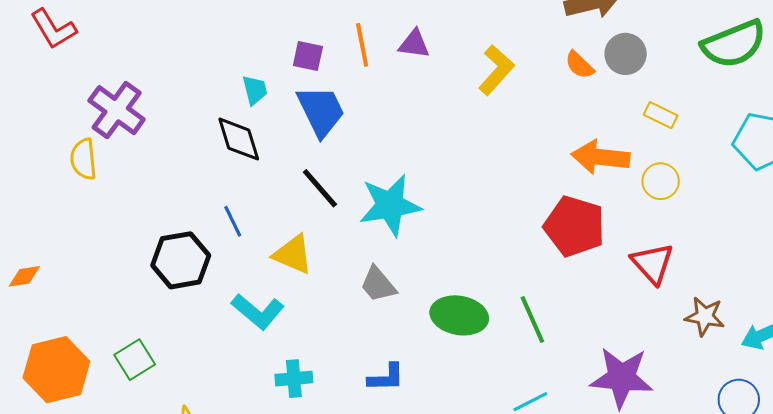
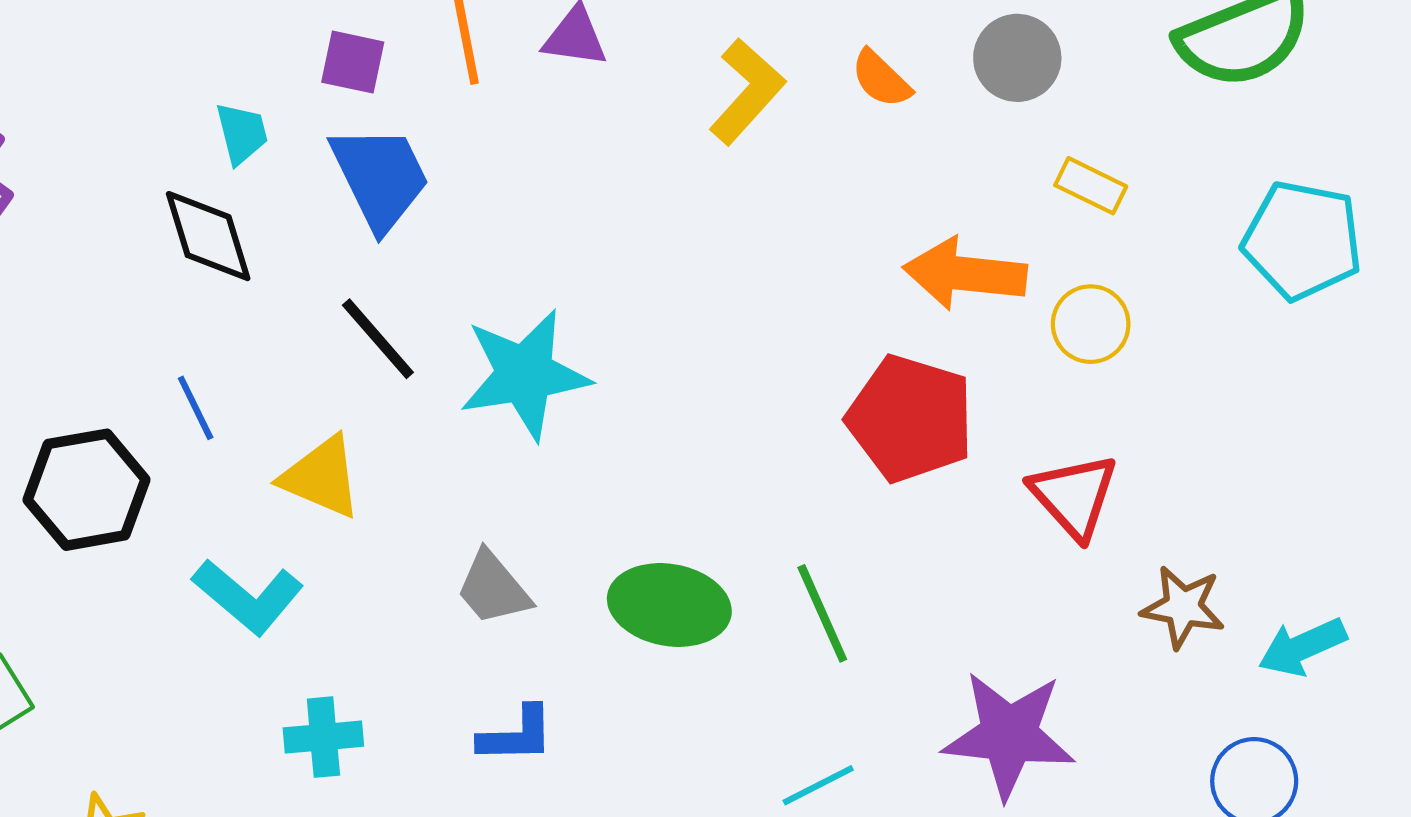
orange semicircle: (579, 65) -> (881, 79), moved
gray trapezoid: (378, 284) -> (493, 588), moved

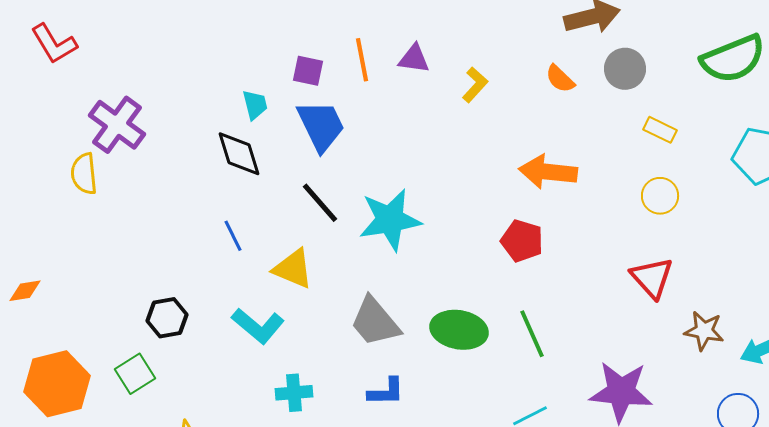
yellow L-shape: (747, 91) -> (475, 85), moved, size x0.7
orange arrow: (965, 274) -> (548, 172), moved
red pentagon: (910, 418) -> (522, 241), moved, size x0.7
black hexagon: (87, 490) -> (167, 318), moved, size x0.7
gray trapezoid: (493, 588) -> (375, 322), size x1.4

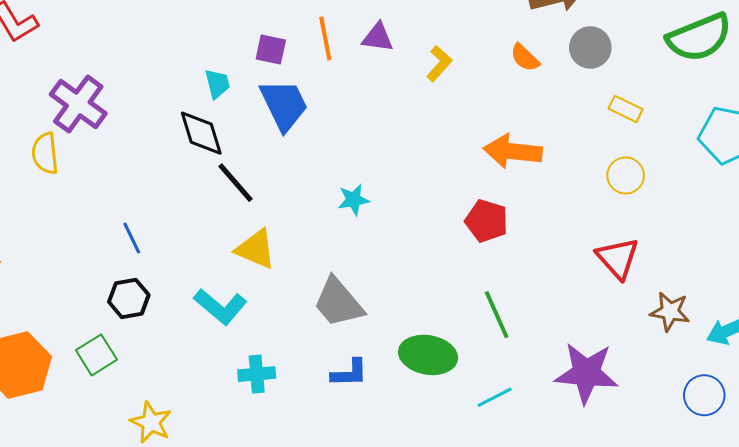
black line: (320, 203) -> (236, 183), moved
cyan star: (390, 220) -> (353, 200), size x0.5
blue line: (233, 236) -> (132, 238), moved
green ellipse: (459, 330) -> (428, 355), moved

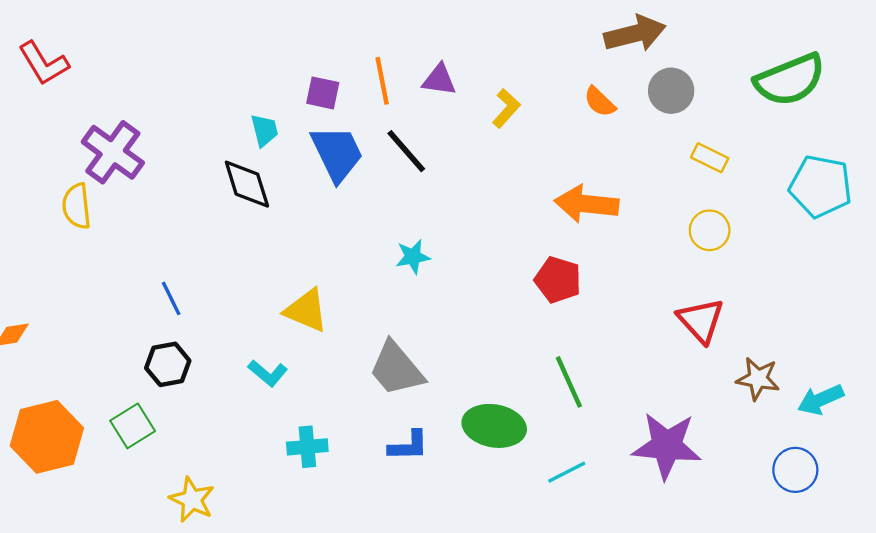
black line: (236, 183) -> (406, 151), moved
cyan L-shape: (220, 307) -> (268, 373), size x0.7

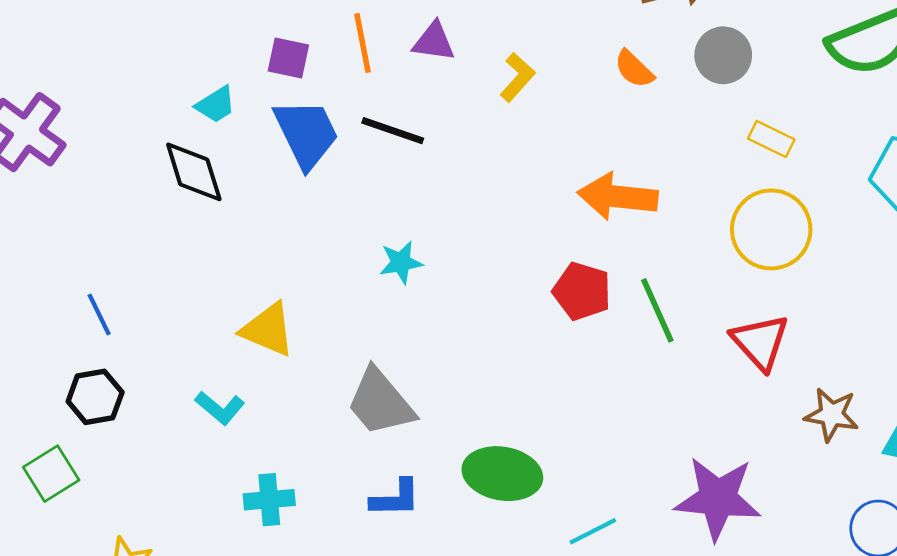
cyan trapezoid: (264, 130) -> (216, 105), turned 72
black line: (406, 151) -> (393, 131), turned -30
yellow circle: (710, 230) -> (771, 229), size x1.6
green line: (569, 382) -> (657, 310), moved

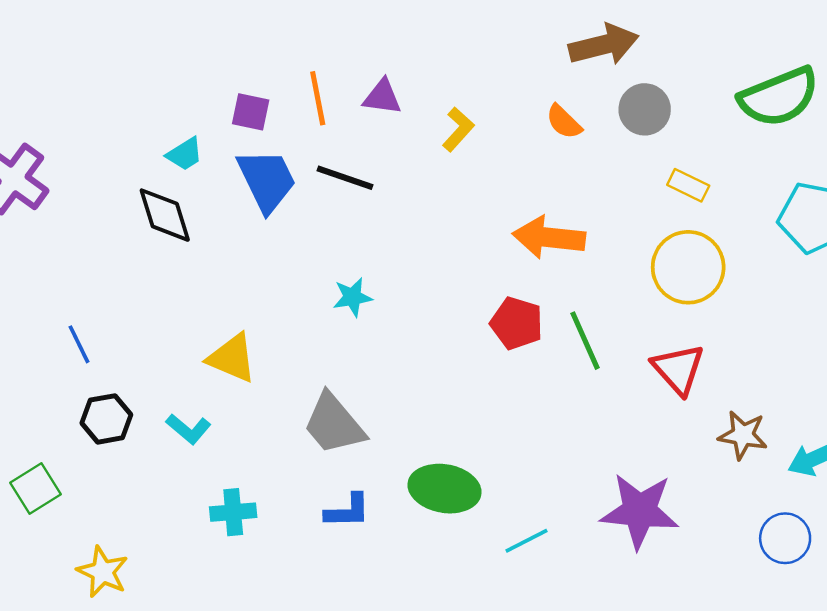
black hexagon: (95, 397) -> (106, 419), moved

